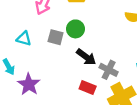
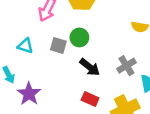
gray cross: (109, 70) -> (126, 66), moved, turned 30

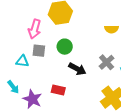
gray square: (58, 45) -> (39, 51), moved
red rectangle: (90, 99) -> (58, 90), moved

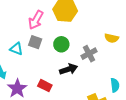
gray cross: (107, 62) -> (89, 54), moved
black arrow: (77, 69) -> (68, 69), turned -60

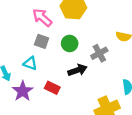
pink arrow: (36, 20) -> (42, 18), turned 102
cyan triangle: (16, 49) -> (30, 63), moved

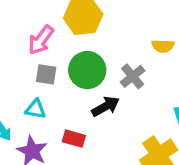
pink arrow: (42, 18) -> (41, 40), turned -84
green circle: (70, 43) -> (87, 70), size x1.5

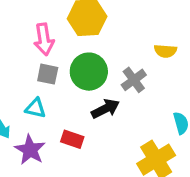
pink arrow: (41, 40) -> (44, 39), turned -48

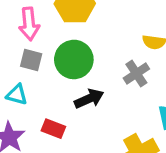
gray cross: (134, 80) -> (136, 73), moved

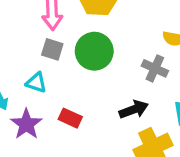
gray cross: (136, 73) -> (155, 68), turned -35
black arrow: (89, 99) -> (134, 109), moved

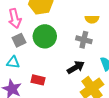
gray square: (52, 49) -> (19, 40), turned -32

